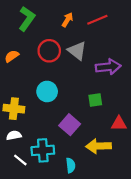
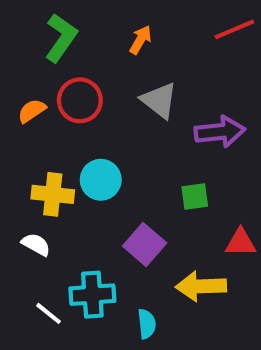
red line: (97, 20) -> (234, 29), moved
red circle: (49, 51) -> (80, 100), moved
yellow cross: (14, 109) -> (53, 194), moved
white semicircle: (14, 135) -> (36, 244), moved, turned 40

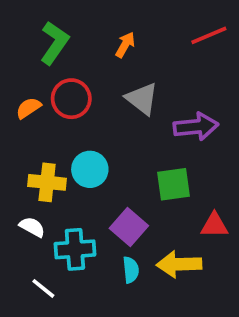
green square: (195, 196) -> (174, 184), size x1.4
cyan cross: (92, 295) -> (75, 249), moved
cyan semicircle: (147, 324) -> (131, 270), moved

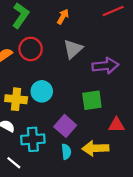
gray triangle: (142, 99) -> (73, 49), turned 40

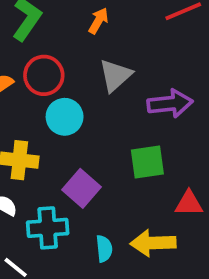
cyan circle: (42, 91) -> (65, 117), moved
purple square: (65, 126) -> (81, 188), moved

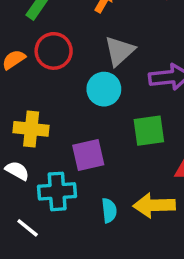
cyan circle: (65, 117) -> (104, 89), moved
purple square: (81, 188) -> (88, 155), turned 36

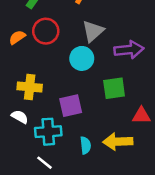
white line: (28, 228) -> (45, 163), moved

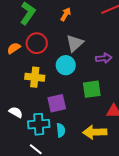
purple arrow: (129, 50) -> (104, 58), size x0.7
yellow cross: (30, 87) -> (35, 77), moved
cyan semicircle: (85, 145) -> (61, 130), moved

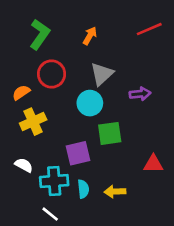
orange semicircle: (14, 48) -> (21, 92), moved
yellow cross: (35, 77) -> (33, 122), moved, turned -30
green square: (92, 89) -> (110, 133), moved
yellow arrow: (95, 132) -> (115, 192), moved, size x0.7

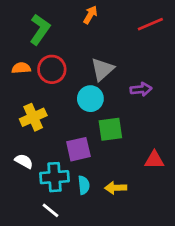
orange arrow: (90, 36) -> (90, 15), moved
orange semicircle: (21, 92) -> (21, 68), moved, turned 30

